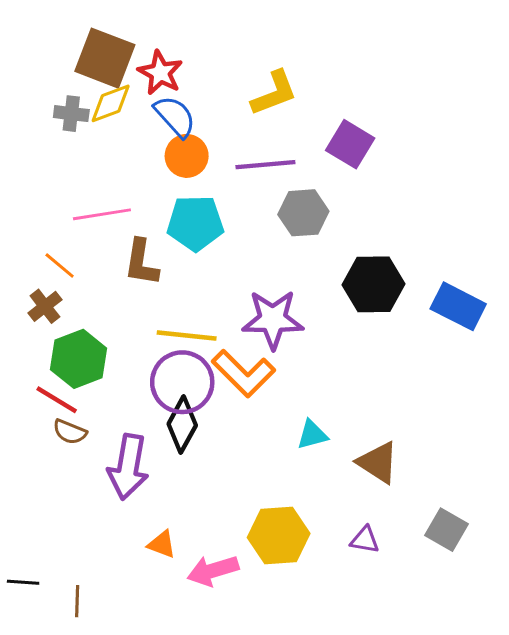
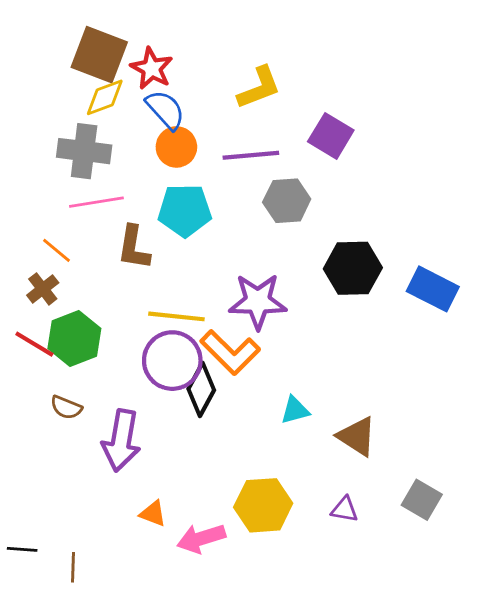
gray cross: (71, 114) -> (84, 151), moved, size x1.6
red line: (57, 400) -> (34, 344), moved
black diamond: (182, 425) -> (201, 390), moved

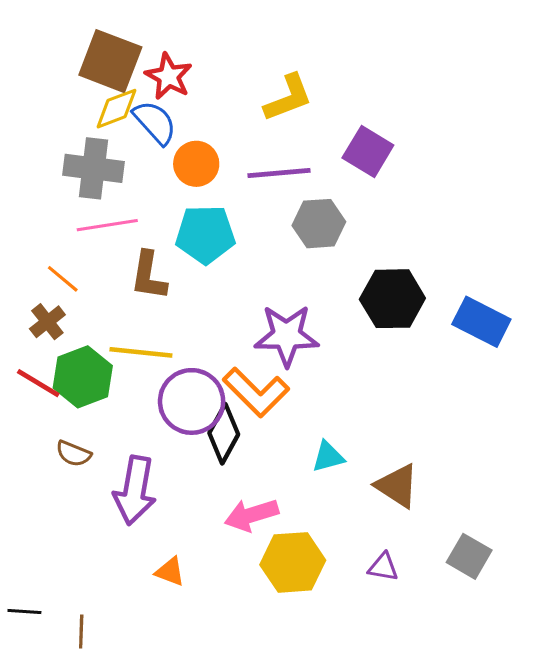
blue semicircle: (165, 110) -> (155, 122), moved
yellow line: (176, 316) -> (141, 352), moved
pink arrow: (201, 538) -> (251, 515), moved

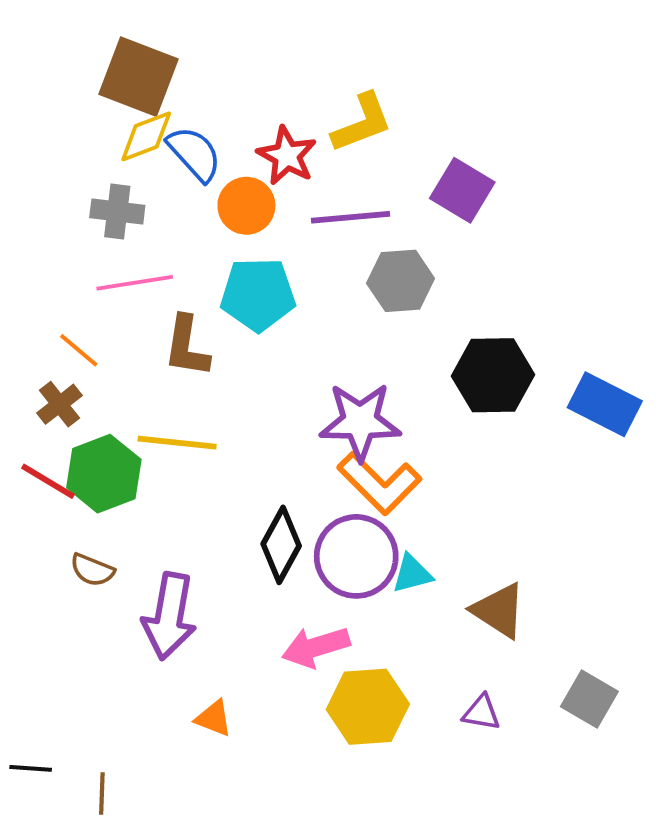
red star: (169, 76) -> (287, 156), moved
gray cross: (93, 168) -> (117, 212), size x0.7
orange L-shape: (256, 392) -> (379, 483), moved
purple circle: (192, 401) -> (356, 556), moved

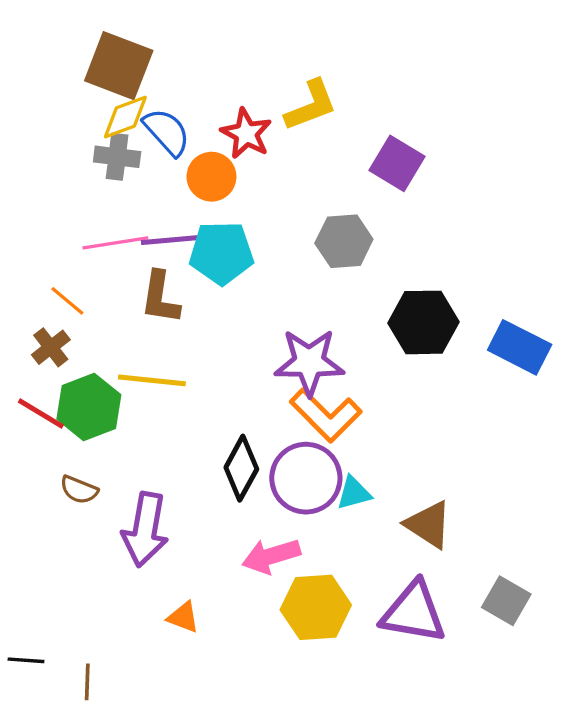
gray cross: (117, 212) -> (117, 157), moved
purple line: (350, 217) -> (175, 240), moved
purple triangle: (481, 713) -> (414, 612), size x2.0

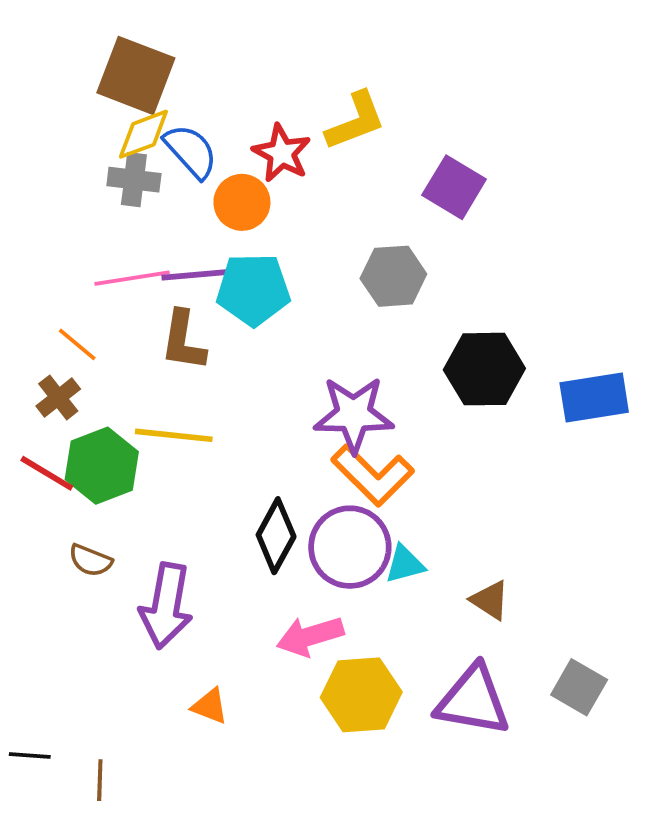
blue rectangle: (520, 347) -> (594, 397), turned -36
brown triangle: (428, 525) -> (490, 600), size x0.7

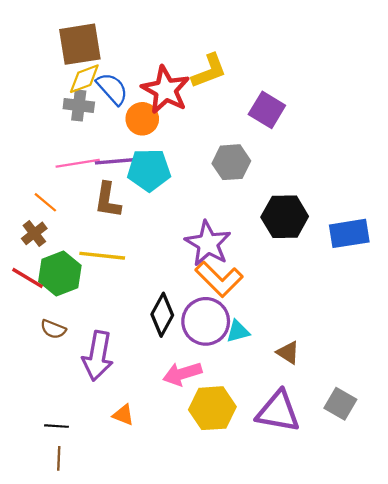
brown square: (136, 75) -> (80, 44), turned -30
red star: (282, 153) -> (166, 90), size x1.4
purple star: (354, 415) -> (208, 243), turned 30
black line: (30, 755) -> (57, 426), moved

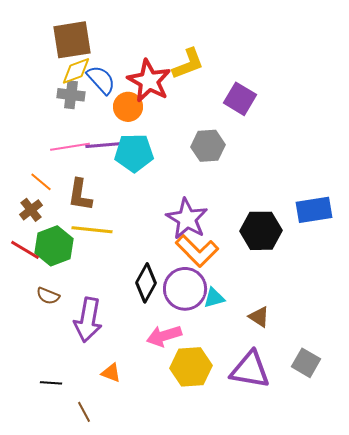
brown L-shape: (108, 200) -> (80, 195), moved
black hexagon: (285, 217) -> (261, 231), moved
brown line: (59, 458) -> (84, 412), moved, turned -30

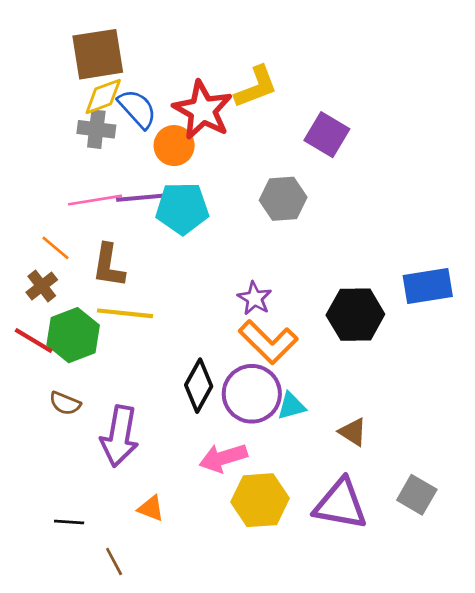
purple star: (187, 219) -> (255, 298), size x0.6

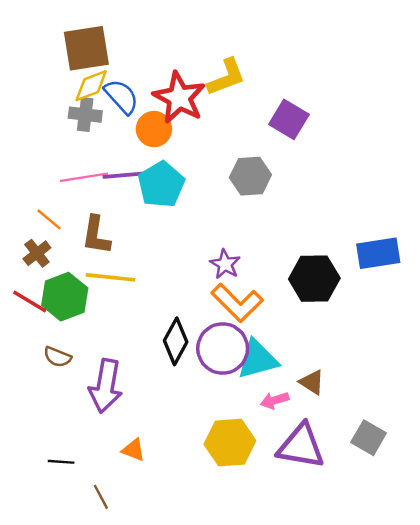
cyan pentagon: (182, 208) -> (161, 185), turned -30
cyan triangle: (291, 406) -> (258, 359), size x1.6
pink arrow: (223, 458) -> (275, 400), moved, size x0.7

